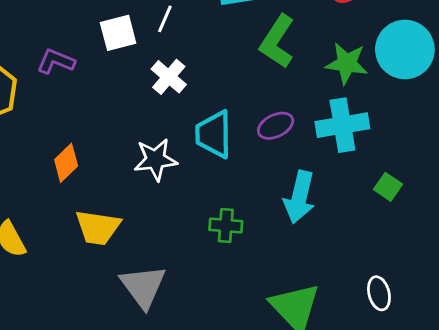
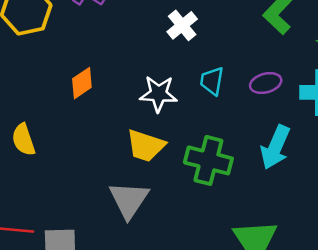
cyan trapezoid: (214, 134) -> (212, 81), size x0.7
green cross: (226, 226) -> (208, 160), size x1.6
yellow trapezoid: (98, 228) -> (146, 146), moved

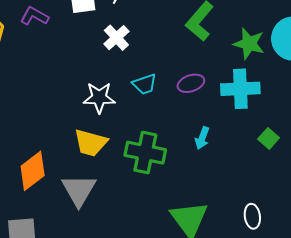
cyan trapezoid: (212, 81) -> (145, 84), turned -115
orange diamond: (82, 83) -> (33, 171), moved, size x1.4
cyan arrow: (275, 147) -> (202, 138), size x0.6

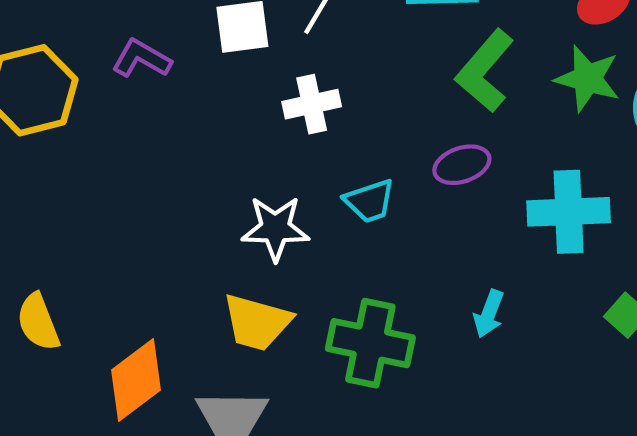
white cross: (116, 38) -> (312, 104), turned 30
green star: (249, 44) -> (587, 79), moved
purple ellipse: (191, 83) -> (462, 165), moved

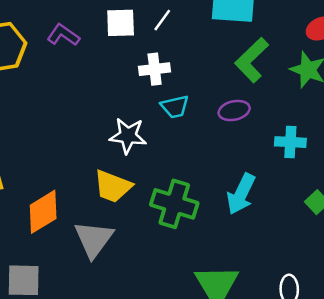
cyan trapezoid: (370, 201) -> (175, 107), moved
cyan cross: (569, 212) -> (290, 142), size x0.7
cyan arrow: (489, 314) -> (241, 194), size x1.6

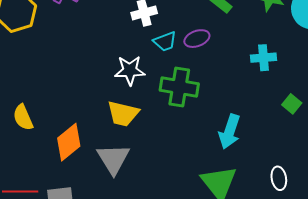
purple ellipse: (234, 110) -> (197, 39), moved
cyan arrow: (241, 194) -> (230, 132), moved
green cross: (174, 204) -> (179, 87), moved

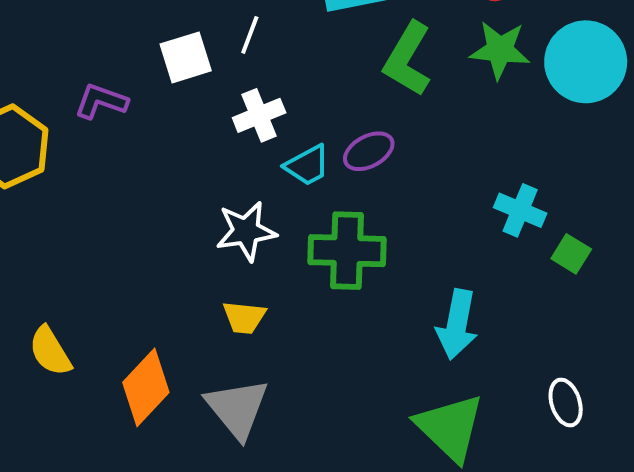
cyan cross: (263, 58) -> (520, 210), moved, turned 35
yellow trapezoid: (123, 114) -> (244, 317), size x0.7

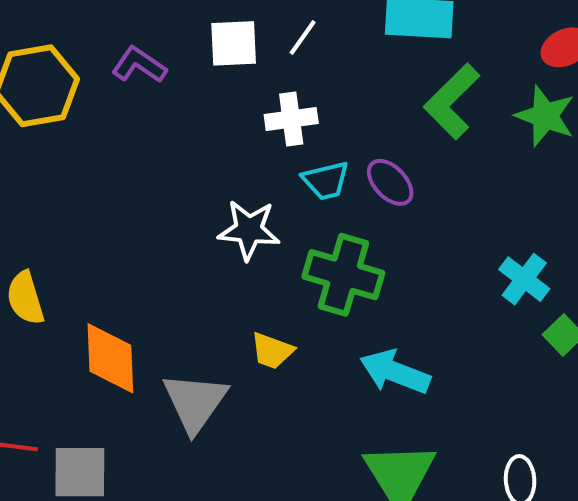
purple ellipse: (369, 151) -> (390, 182), turned 60
yellow trapezoid: (244, 317) -> (272, 351), moved
cyan arrow: (457, 324) -> (395, 372), moved, turned 86
orange diamond: (146, 387) -> (110, 358), turned -60

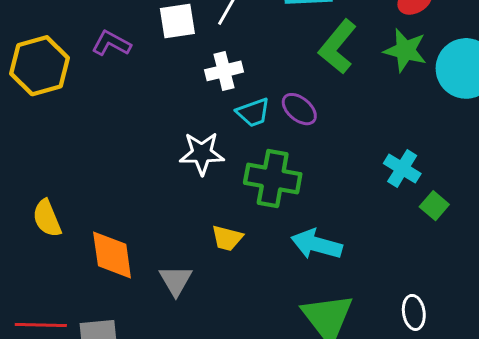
gray triangle: (195, 402) -> (176, 280), size x0.7

